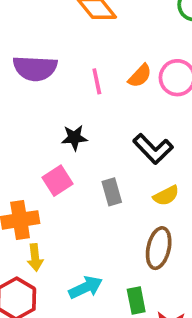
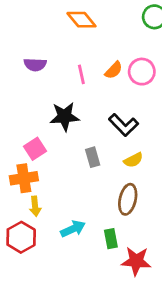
purple semicircle: (35, 68) -> (35, 65), size x0.7
black star: (74, 138) -> (65, 117), size x1.5
pink square: (58, 181) -> (35, 149), moved

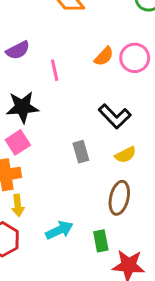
purple semicircle: (35, 65) -> (18, 50), turned -30
pink line: (81, 74) -> (55, 70), moved
black star: (65, 117) -> (22, 107), moved

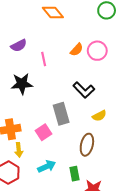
pink square: (18, 142) -> (44, 132), moved
gray rectangle: (81, 152) -> (61, 114), size x1.5
yellow semicircle: (125, 155) -> (99, 116), moved

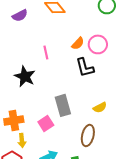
purple semicircle: (19, 46) -> (20, 15), moved
black star: (22, 84) -> (25, 76), turned 30
black L-shape: (84, 90) -> (85, 67), moved, turned 30

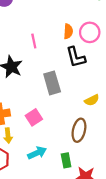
orange semicircle: (78, 43) -> (68, 31), turned -40
gray rectangle: (63, 105) -> (52, 83), moved

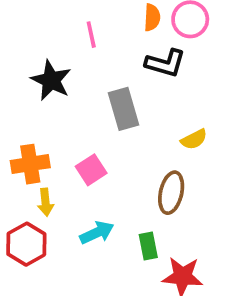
black L-shape: (76, 57) -> (165, 63), turned -60

